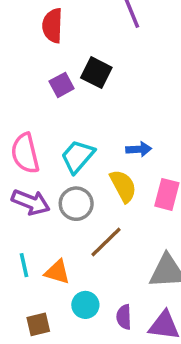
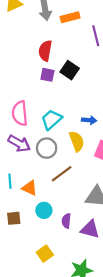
red semicircle: (52, 26) -> (45, 51), moved
purple square: (62, 85) -> (47, 75), turned 32

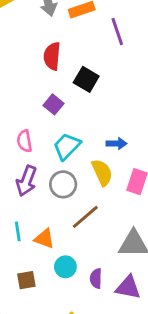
purple square: (47, 75) -> (54, 104), moved, turned 32
pink semicircle: (20, 113) -> (24, 141), size x0.7
purple arrow: (19, 143) -> (26, 181), turned 85

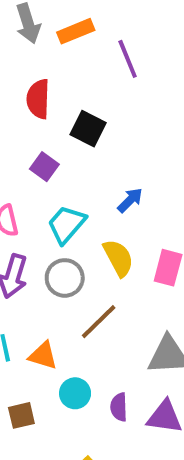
blue arrow: (117, 144) -> (130, 200), moved, turned -42

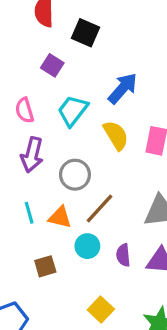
blue arrow: (130, 200) -> (123, 88), size x1.5
gray circle: (65, 278) -> (75, 175), moved
brown line: (99, 322) -> (100, 208), moved

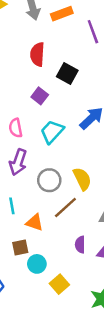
yellow semicircle: (116, 135) -> (82, 179), moved
orange triangle: (60, 217) -> (35, 222), moved
cyan circle: (87, 246) -> (37, 264), moved

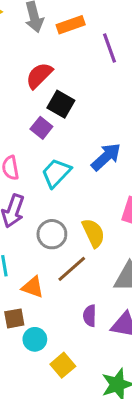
red semicircle: (37, 54) -> (39, 76), turned 40
black square: (67, 74) -> (61, 104), moved

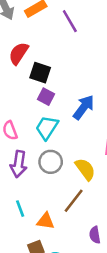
purple square: (41, 128) -> (46, 97), moved
gray circle: (52, 234) -> (51, 162), moved

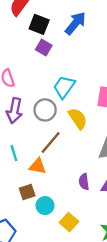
blue arrow: (84, 107) -> (76, 23), moved
cyan trapezoid: (47, 128) -> (64, 87), moved
brown line: (74, 201) -> (51, 142), moved

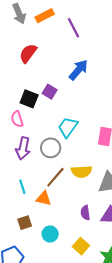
black square: (39, 24) -> (29, 99), moved
yellow semicircle: (78, 119) -> (81, 172), moved, turned 120
brown square: (27, 192) -> (25, 223), moved
yellow square: (69, 222) -> (81, 246), moved

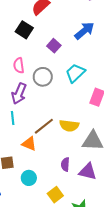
black square: (29, 99) -> (24, 30), moved
cyan trapezoid: (68, 127) -> (75, 73), moved
gray circle: (51, 148) -> (43, 77), moved
cyan line: (22, 187) -> (13, 118), moved

